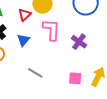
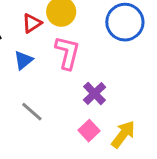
purple cross: (79, 42) -> (95, 93), moved
pink square: (75, 78) -> (89, 131), turned 32

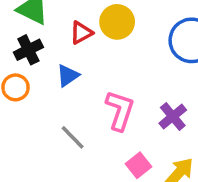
pink L-shape: (67, 53) -> (120, 110), moved
purple cross: (95, 93) -> (173, 117), moved

